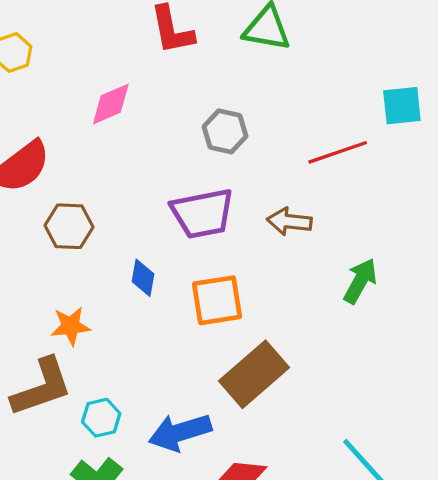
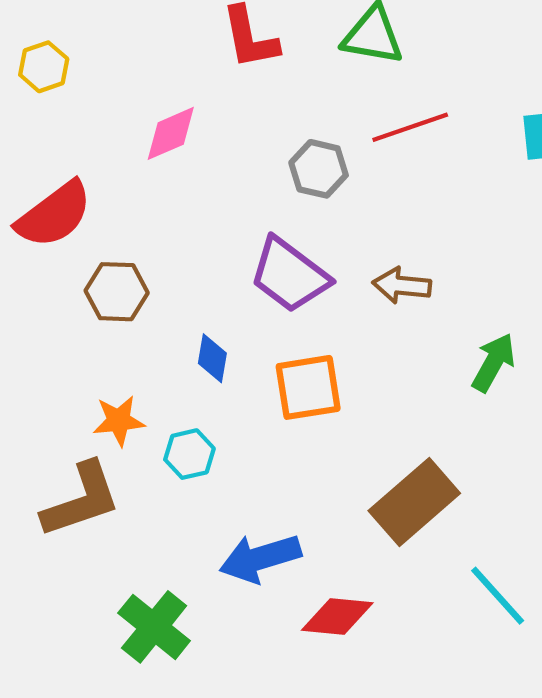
red line: (338, 152) -> (410, 127), moved
purple trapezoid: (203, 213) -> (289, 275), turned 48
brown rectangle: (254, 374) -> (414, 502), moved
cyan hexagon: (101, 418) -> (189, 454), moved

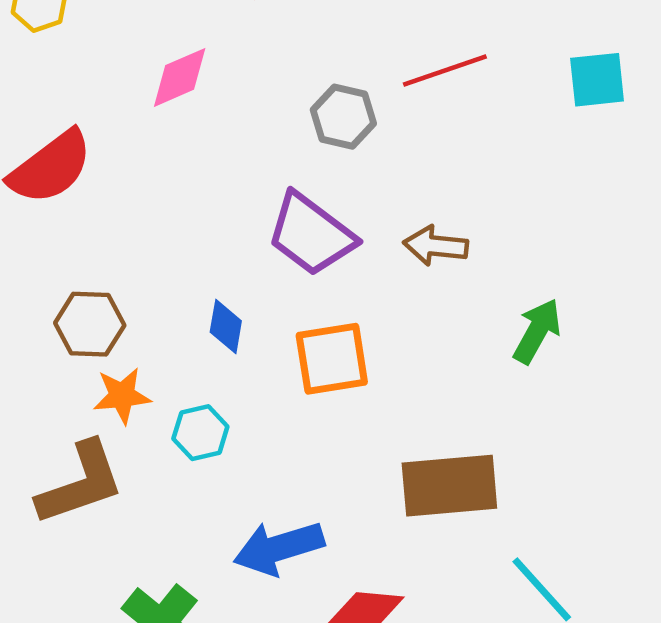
brown hexagon: (117, 292) -> (90, 324), moved
brown rectangle: (414, 502) -> (449, 486), turned 36

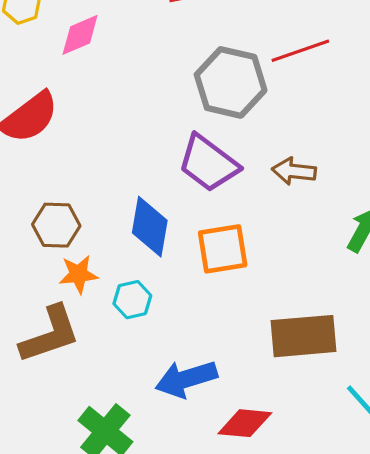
pink diamond: (180, 77) -> (80, 35), moved
gray hexagon: (343, 117) -> (231, 82), size x1.6
blue diamond: (226, 326) -> (150, 227), size x1.6

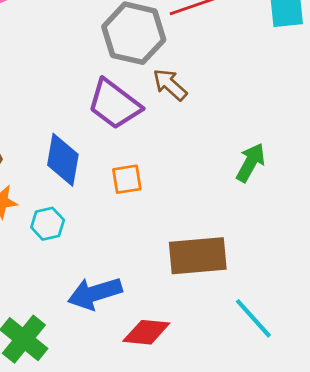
brown arrow: (294, 171) -> (170, 85), moved, turned 36
orange square: (223, 249) -> (127, 179), size x0.7

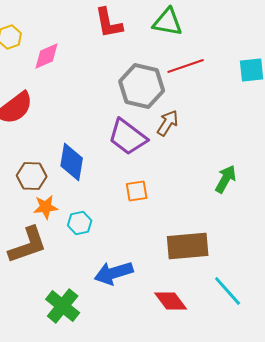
brown arrow: (170, 85) -> (168, 123), turned 80
blue diamond: (63, 160) -> (72, 162), moved
red diamond: (146, 332) -> (171, 301), moved, turned 48

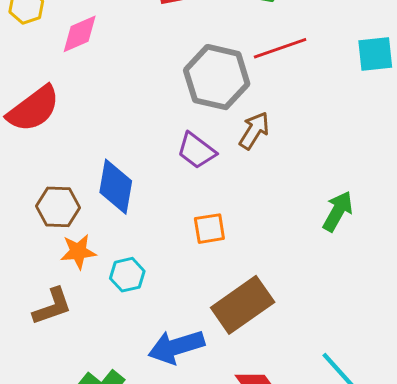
purple trapezoid: (128, 137) -> (196, 151), size x0.7
brown L-shape: (28, 245) -> (52, 306), size x0.7
brown rectangle: (188, 246) -> (243, 305), moved, turned -30

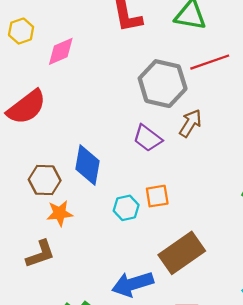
cyan hexagon: (127, 275) -> (126, 208), moved

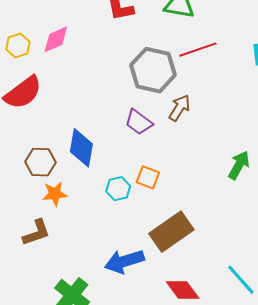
yellow hexagon: (21, 31) -> (18, 46), moved
orange square: (157, 196) -> (148, 177), turned 30

